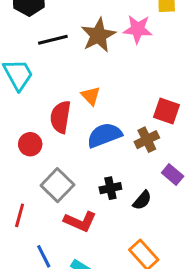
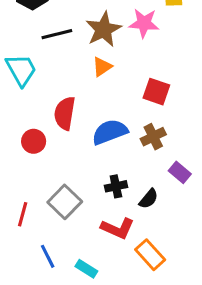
orange triangle: (91, 96) -> (102, 67), moved, turned 40
red square: (166, 111) -> (156, 92), moved
gray square: (57, 185) -> (65, 202), moved
red L-shape: (80, 221) -> (118, 228), moved

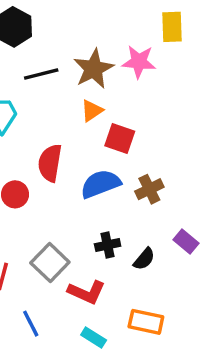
red square: (156, 92) -> (120, 139), moved
purple rectangle: (180, 172) -> (186, 242), moved
red L-shape: (118, 228) -> (87, 292), moved
orange rectangle: (150, 255) -> (146, 322), turned -36
cyan rectangle: (86, 269) -> (94, 337), moved

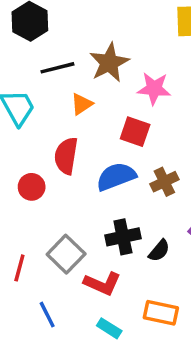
pink star: (139, 62) -> (154, 89), moved
orange triangle: (92, 111) -> (82, 104), moved
black cross: (108, 245) -> (123, 237), size x1.4

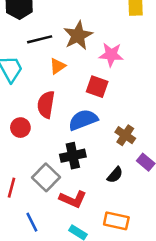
brown cross: (164, 182) -> (125, 135), moved, turned -30
black cross: (123, 237) -> (73, 156), moved

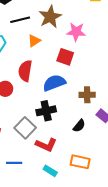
brown cross: (125, 135) -> (87, 95), turned -35
blue line: (32, 222) -> (14, 163), turned -63

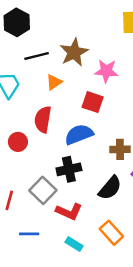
black semicircle: (79, 126) -> (110, 188), size x1.5
orange rectangle: (80, 162) -> (111, 233), turned 36

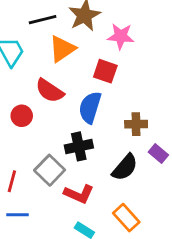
orange triangle: (54, 82) -> (62, 49), size x1.5
red semicircle: (43, 119) -> (50, 91), turned -65
blue semicircle: (79, 134) -> (90, 107), turned -52
blue line: (29, 234) -> (17, 215), moved

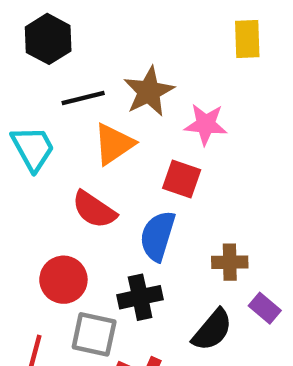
red circle: (22, 116) -> (63, 280), moved, size x1.4
gray square: (50, 170) -> (94, 334), turned -32

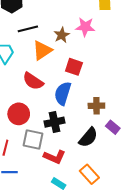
brown star: (149, 91) -> (62, 35), moved, size x0.7
pink star: (206, 124) -> (85, 27), moved

